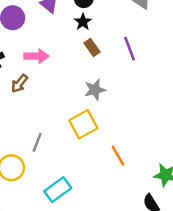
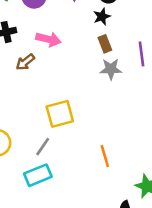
gray star: (95, 90) -> (111, 69), moved
yellow square: (83, 124) -> (60, 114), moved
gray line: (37, 142) -> (43, 147), moved

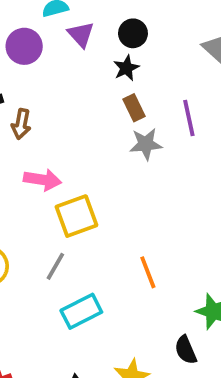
pink arrow: (48, 39) -> (42, 180), moved
brown arrow: (25, 62) -> (21, 124), moved, turned -36
cyan rectangle: (38, 175) -> (81, 311), moved

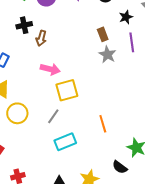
black star: (126, 68) -> (126, 17), moved
gray star: (146, 144) -> (107, 54), turned 30
black semicircle: (186, 350) -> (120, 167), turned -35

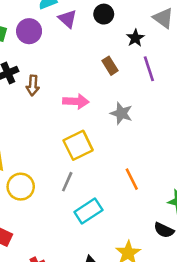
gray star: (107, 54) -> (121, 113), moved
pink arrow: (50, 69) -> (76, 101), moved

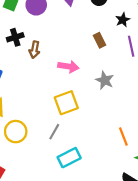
orange line: (132, 179) -> (123, 137), moved

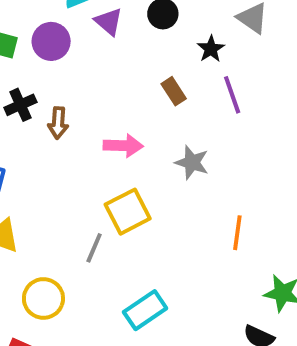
yellow circle: (16, 132) -> (43, 298), moved
gray line: (54, 132) -> (94, 248), moved
orange line: (123, 137) -> (237, 233), moved, turned 36

